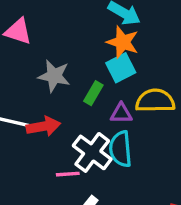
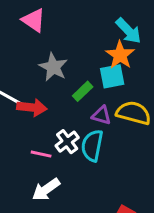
white cross: (92, 152) -> (67, 142), size x0.7

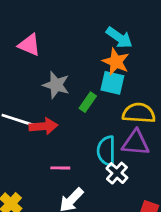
cyan square: (112, 76) -> (112, 83), turned 35
purple triangle: (101, 115) -> (136, 143), moved, size x1.5
white cross: (67, 142) -> (117, 173), moved

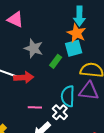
cyan arrow: (119, 38) -> (79, 16), turned 54
cyan square: (112, 83) -> (74, 48), turned -30
white cross: (117, 173) -> (60, 112), moved

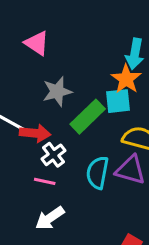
gray star: (34, 48) -> (57, 92), turned 30
green rectangle: (56, 61) -> (88, 117), size x1.6
white cross: (60, 112) -> (54, 155), moved

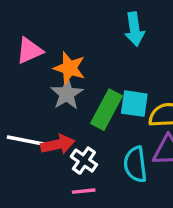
pink triangle: (37, 43) -> (30, 51), turned -40
orange star: (126, 79) -> (69, 68), moved
cyan square: (118, 101) -> (134, 104), moved, turned 32

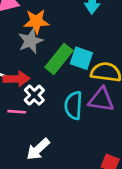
orange star: (69, 68) -> (36, 21), turned -30
pink line: (84, 191) -> (17, 112), moved

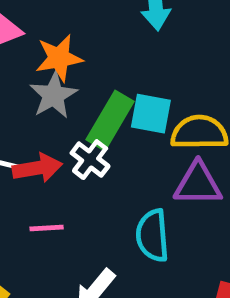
white cross: (34, 95) -> (90, 160), moved
cyan semicircle: (73, 105) -> (152, 235), moved

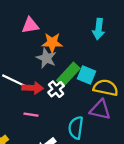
gray star: (53, 95) -> (46, 58), turned -30

